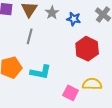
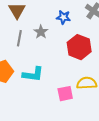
gray star: (52, 13) -> (41, 32), moved
pink square: (71, 93) -> (65, 94), turned -35

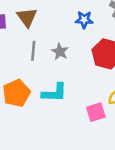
gray star: (41, 32) -> (60, 52), moved

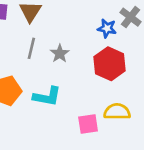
blue star: (84, 20) -> (107, 28), moved

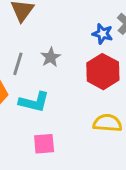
gray line: (31, 48) -> (18, 64), moved
pink square: (88, 124) -> (44, 144), moved

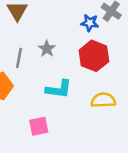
cyan L-shape: (34, 102) -> (59, 89), moved
pink square: (44, 144) -> (39, 126), moved

